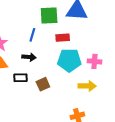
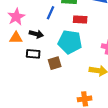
black arrow: (29, 57) -> (36, 34), moved
cyan pentagon: (69, 60) -> (70, 42), moved

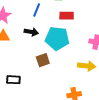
black arrow: (36, 34) -> (31, 32), moved
black rectangle: (33, 54) -> (13, 80), moved

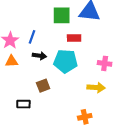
blue line: (37, 10) -> (32, 37), moved
brown square: (43, 60) -> (43, 86), moved

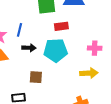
brown square: (43, 86) -> (36, 77), turned 32

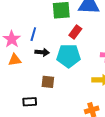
red rectangle: (61, 26) -> (75, 32), turned -48

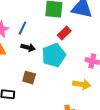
cyan pentagon: (69, 56) -> (54, 55), turned -30

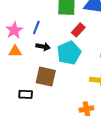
brown square: (29, 78) -> (46, 77), size x1.5

